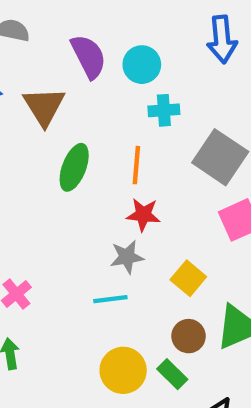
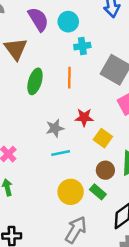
red star: (143, 215) -> (84, 117), moved
gray star: (127, 257) -> (55, 128), moved

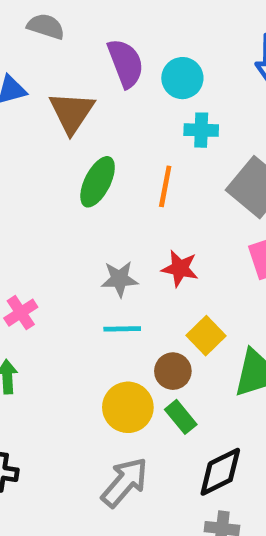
yellow square: (103, 138) -> (206, 336), moved
brown circle: (105, 170) -> (173, 371), moved

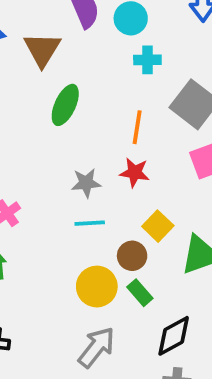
orange line: (165, 186) -> (137, 127), moved

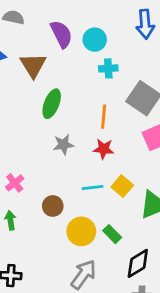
gray star: (86, 183) -> (63, 145), moved
cyan line: (90, 223) -> (93, 187), moved
brown circle: (132, 256) -> (53, 206), moved

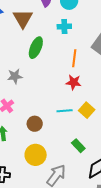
cyan cross: (108, 68) -> (64, 27), moved
gray star: (63, 145) -> (15, 76), moved
yellow circle: (81, 231) -> (36, 155), moved

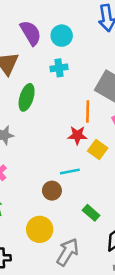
orange line: (74, 58) -> (88, 111), moved
yellow square: (87, 110) -> (98, 149), moved
brown circle: (35, 124) -> (52, 191), moved

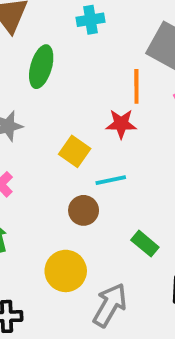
yellow square: (98, 149) -> (75, 151), moved

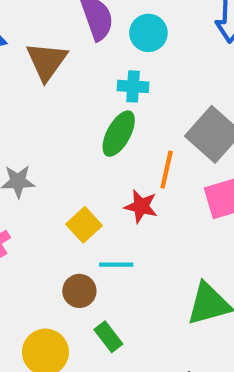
green ellipse: (41, 67) -> (119, 134), moved
green rectangle: (145, 244) -> (108, 337), moved

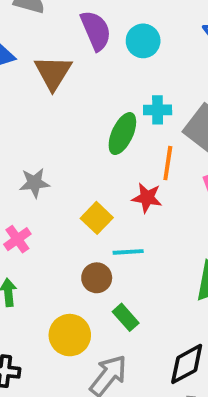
cyan cross: (133, 86) -> (158, 110), moved

